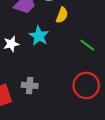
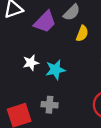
cyan star: (39, 36) -> (55, 70), moved, turned 30

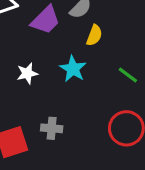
cyan star: (55, 70) -> (73, 69), moved, turned -30

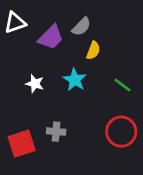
white star: (27, 73) -> (35, 84), turned 30

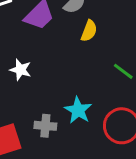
cyan star: (75, 80) -> (78, 110), moved

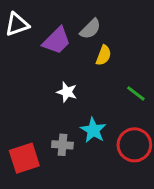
white star: (20, 70) -> (67, 92), moved

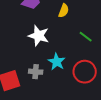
white star: (67, 92) -> (39, 36), size x1.5

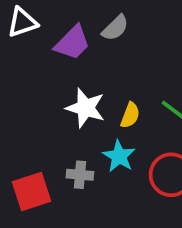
yellow semicircle: (64, 11) -> (130, 115), moved

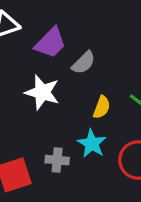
gray semicircle: (115, 28) -> (84, 63), moved
white star: (86, 108) -> (42, 92), moved

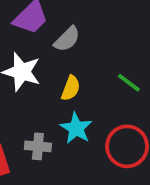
yellow semicircle: (102, 107) -> (71, 88), moved

